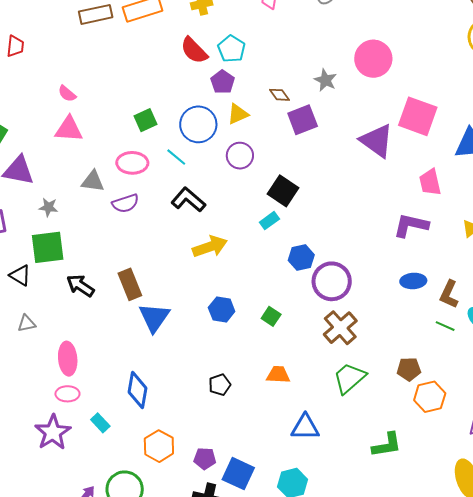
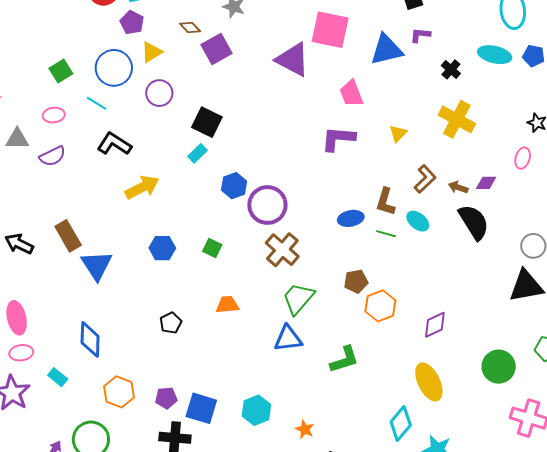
pink ellipse: (132, 163) -> (54, 115), size x0.7
blue ellipse: (413, 281) -> (351, 218), moved
blue triangle: (305, 427) -> (288, 339), moved

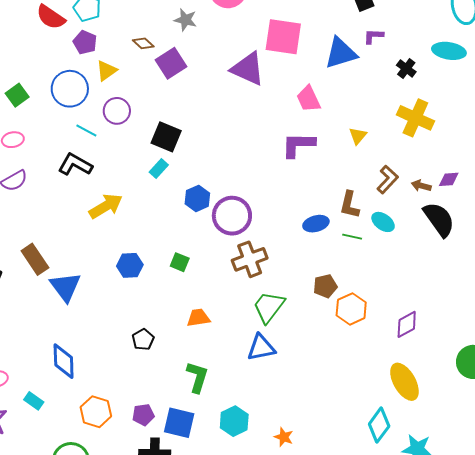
cyan line: (96, 103) -> (86, 130), moved
brown cross: (282, 250) -> (250, 259), turned 32
green L-shape: (344, 360) -> (197, 377), moved, turned -52

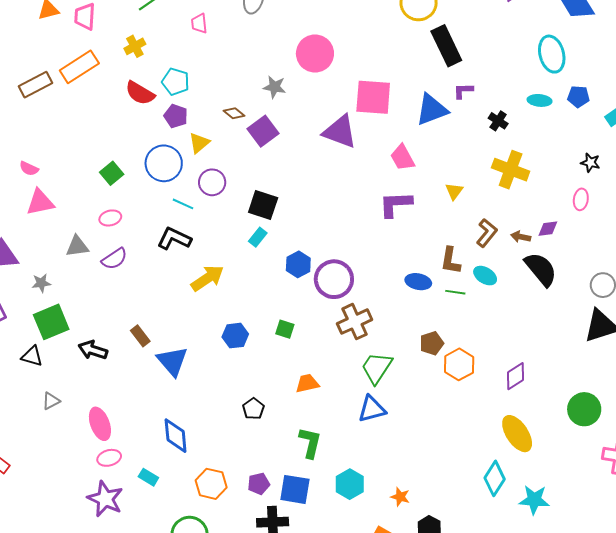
cyan ellipse: (449, 51) -> (540, 100), size x0.7
blue ellipse: (316, 224) -> (418, 282), turned 30
brown rectangle: (35, 259) -> (140, 336), size x0.7

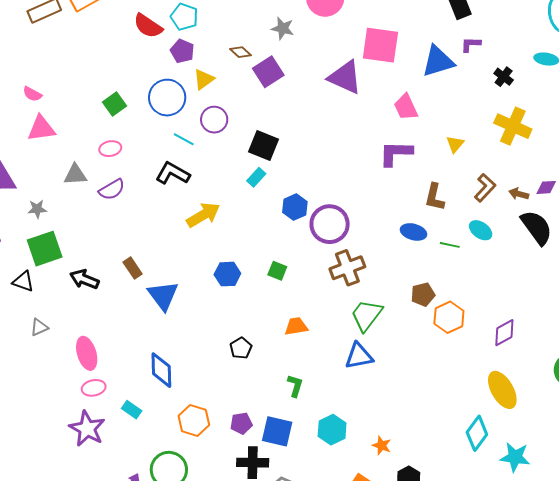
brown L-shape: (450, 261) -> (435, 197), moved
green L-shape: (310, 443) -> (295, 386), size x0.7

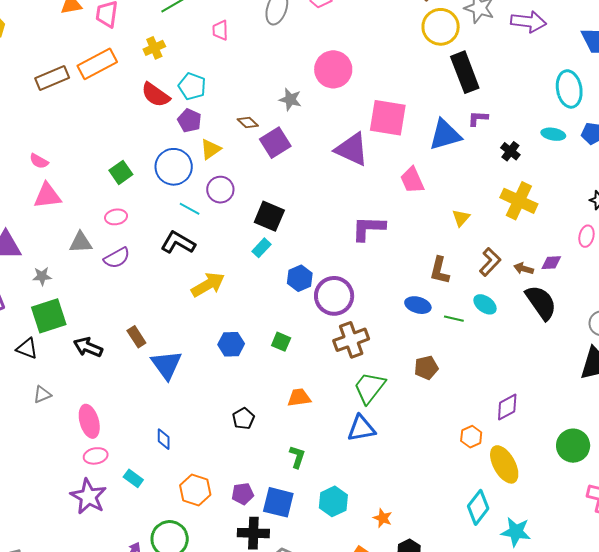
purple L-shape: (396, 153) -> (368, 228), moved
orange hexagon: (449, 317) -> (471, 437), moved, size x0.7
blue diamond: (161, 370) -> (164, 439), size x0.6

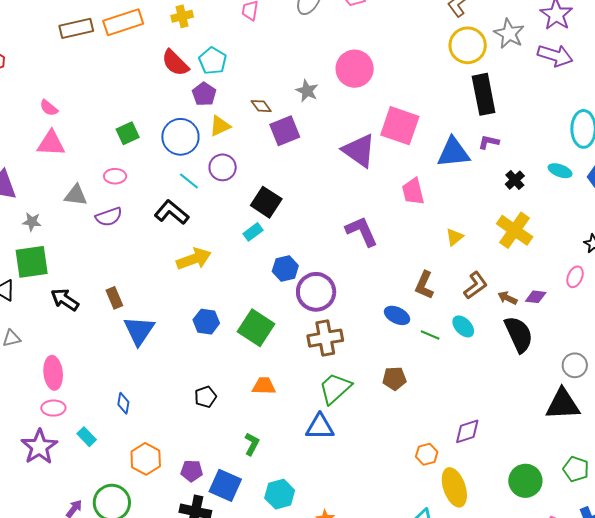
purple L-shape: (368, 228) -> (362, 231), turned 54
green square: (281, 342) -> (256, 328), size x1.8

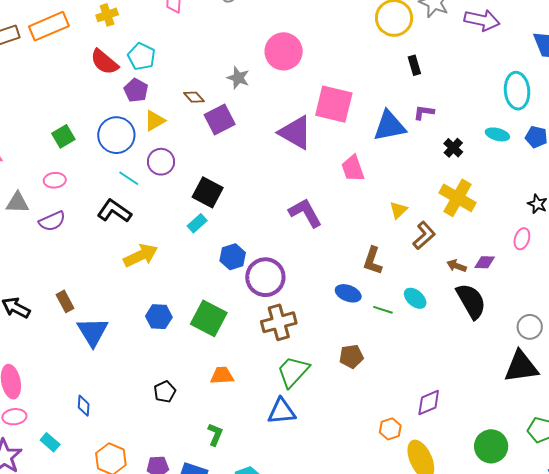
black rectangle: (484, 94) -> (414, 65), size x0.5
brown L-shape: (476, 285) -> (424, 235), moved

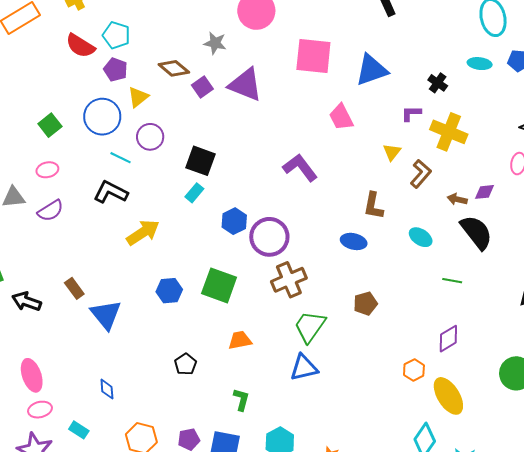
brown diamond: (194, 97) -> (174, 68), size x1.4
purple L-shape: (424, 112) -> (411, 113), moved
purple square: (220, 120) -> (202, 87), size x0.7
purple triangle: (295, 133) -> (245, 85), moved
green line: (383, 310) -> (452, 281), moved

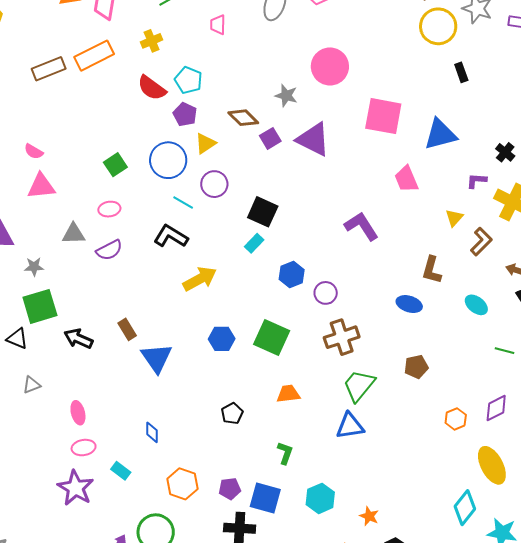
purple circle: (269, 237) -> (326, 293), size x0.6
orange hexagon: (414, 370) -> (456, 419), moved
pink ellipse: (32, 375) -> (78, 413), size x0.7

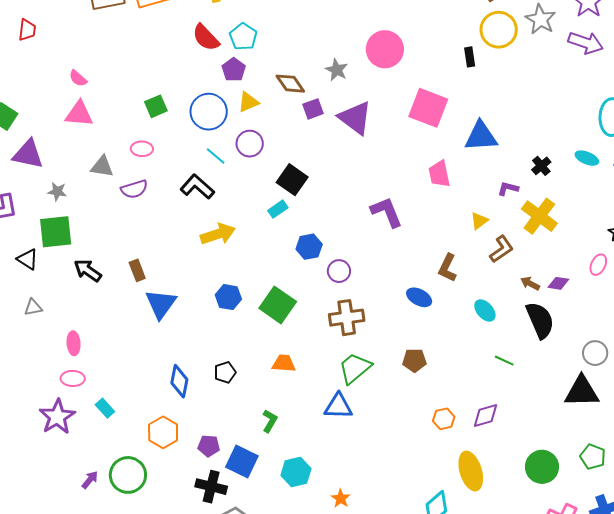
black rectangle: (461, 72) -> (470, 57), moved
blue diamond: (152, 432) -> (179, 381), moved, size x1.5

